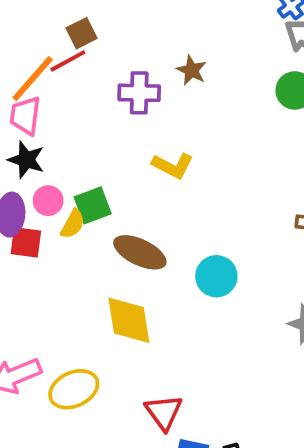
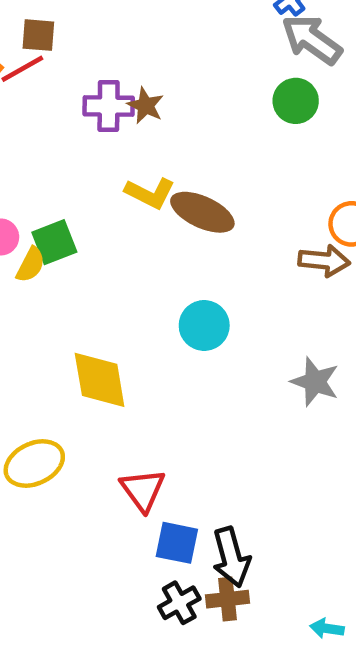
brown square: (82, 33) -> (38, 35), turned 32
brown star: (192, 70) -> (146, 105), moved
brown ellipse: (140, 252) -> (202, 212), moved

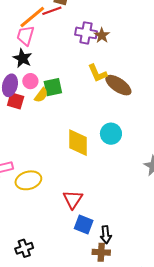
yellow L-shape: (150, 193) -> (97, 73), turned 30
yellow diamond: (100, 380) -> (78, 143), moved
black arrow: (231, 557) -> (106, 235), size x0.7
black cross: (179, 603) -> (24, 248), moved

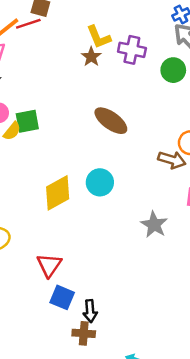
purple cross: (86, 33) -> (132, 50), moved
yellow L-shape: (97, 73) -> (99, 37), moved
yellow diamond: (78, 143) -> (58, 193), turned 60

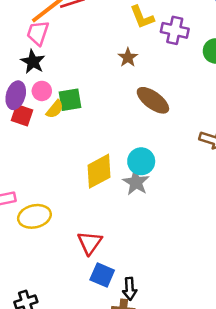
brown star: (91, 57) -> (128, 57), moved
gray star: (154, 225) -> (136, 182), moved

